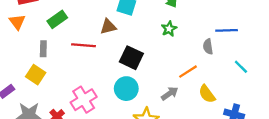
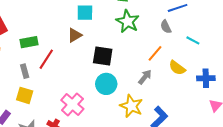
green rectangle: (57, 19) -> (29, 42), turned 42
green star: (169, 29) -> (128, 21), size x1.6
red line: (84, 45) -> (46, 59), moved, turned -45
cyan line: (241, 67) -> (193, 40), moved

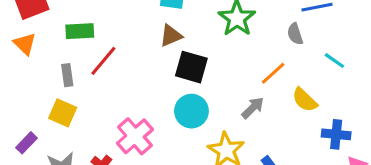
brown triangle: (75, 35) -> (171, 36), moved
blue cross: (206, 78) -> (336, 134), moved

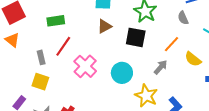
green rectangle: (80, 31) -> (56, 21), moved
black square: (191, 67) -> (136, 37), moved
pink cross: (135, 136) -> (85, 66), moved

